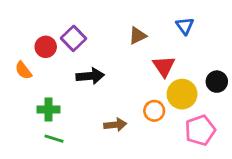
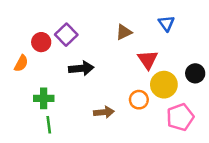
orange semicircle: (23, 70) -> (21, 63), turned -114
green line: (54, 139) -> (49, 125), turned 66

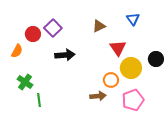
green cross: (44, 98) -> (25, 82), moved, turned 35
brown arrow: (104, 112) -> (98, 96), moved
pink pentagon: (180, 117) -> (133, 100), moved

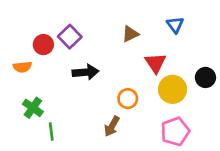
orange semicircle: (17, 51) -> (22, 67), turned 56
orange circle: (111, 80) -> (128, 99), moved
brown arrow: (98, 96) -> (112, 126), moved, turned 126

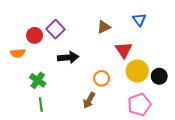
black circle: (205, 77) -> (159, 76), moved
green cross: (33, 108) -> (38, 80), moved

